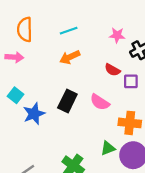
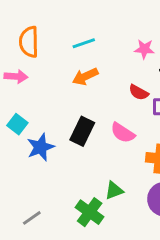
green triangle: (108, 148) -> (114, 190), moved

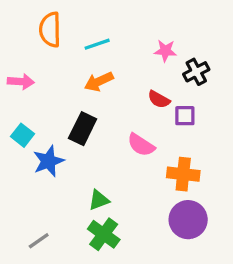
orange semicircle: (29, 42) -> (50, 30), moved
black rectangle: (82, 131) -> (83, 129), moved
green triangle: (114, 190) -> (99, 200), moved

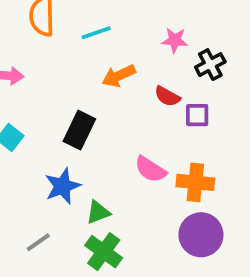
orange arrow: (99, 82) -> (119, 76), moved
pink semicircle: (141, 145) -> (150, 169), moved
blue star: (48, 161) -> (63, 186), moved
gray line: (39, 241) -> (38, 242), moved

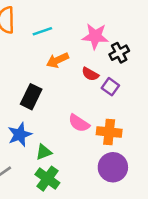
pink star: (175, 40) -> (95, 36), size x1.5
purple square: (197, 115) -> (110, 87), turned 36

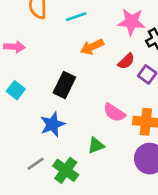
red semicircle: (90, 74) -> (126, 61), turned -72
green triangle: (44, 152) -> (96, 145), moved
green cross: (47, 179) -> (66, 170), moved

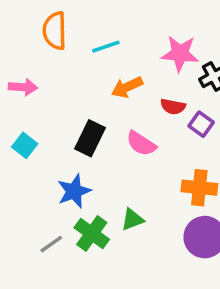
red semicircle: (126, 61) -> (173, 107), turned 54
pink semicircle: (114, 113) -> (141, 144), moved
green cross: (66, 170) -> (92, 234), moved

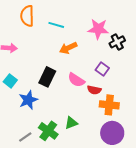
cyan line: (106, 47) -> (56, 25), turned 35
red semicircle: (173, 107) -> (94, 90), moved
purple square: (201, 124) -> (102, 69), moved
blue star: (74, 191) -> (28, 100), moved

